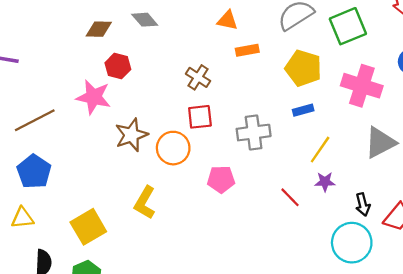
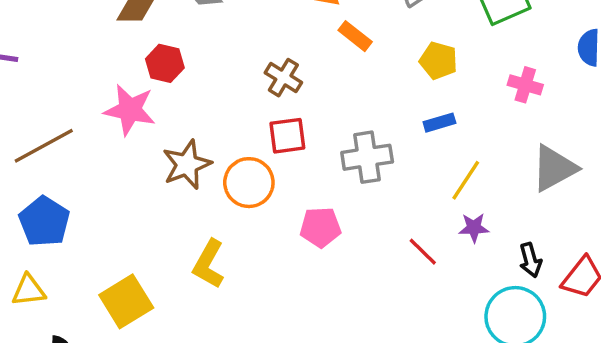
orange rectangle: (247, 50) -> (355, 36), turned 50
yellow pentagon: (303, 68) -> (438, 61), size x0.7
pink cross: (362, 86) -> (525, 85), size x0.6

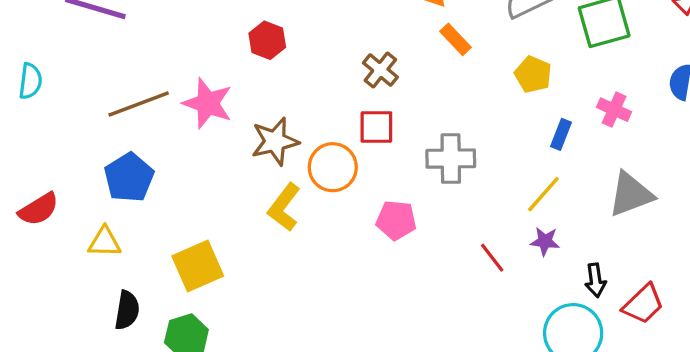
pink star: (130, 110) -> (208, 103), moved
blue rectangle: (439, 123) -> (561, 134), moved, turned -60
yellow L-shape: (209, 264) -> (284, 207), moved

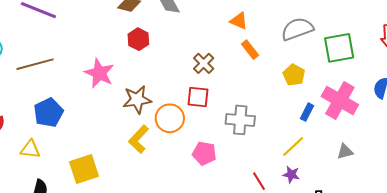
brown line: (139, 104) -> (35, 64), moved
pink cross: (614, 110) -> (340, 100), size x1.8
gray triangle: (631, 194) -> (345, 152), size x0.6

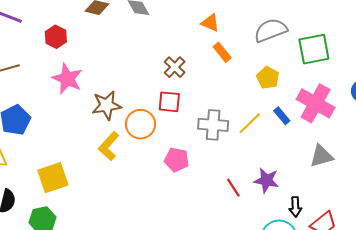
red hexagon: (138, 39) -> (56, 37), moved
blue rectangle: (307, 112) -> (282, 116), turned -66
yellow line: (293, 146) -> (250, 123), moved
gray triangle: (345, 152) -> (321, 156), size x1.4
purple star: (291, 174) -> (266, 180), size x1.4

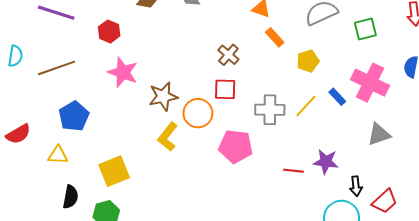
green square: (314, 49) -> (365, 29), size x0.7
yellow pentagon: (268, 78) -> (308, 61), moved, turned 30
pink pentagon: (177, 160) -> (236, 146), size x1.4
red line: (233, 188) -> (293, 171), turned -48

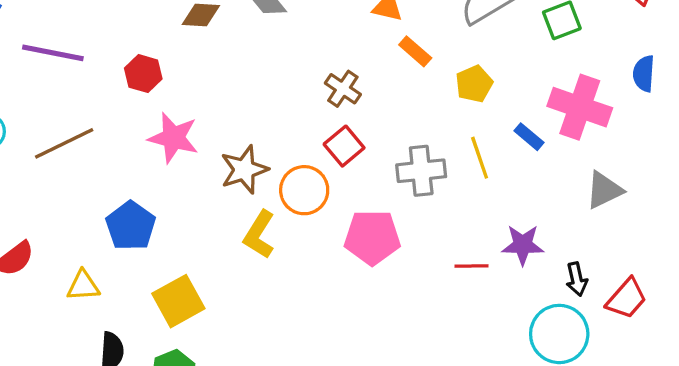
red square: (225, 89) -> (344, 146), turned -35
yellow line: (306, 106) -> (480, 158), turned -55
blue pentagon: (74, 116) -> (131, 226), moved

